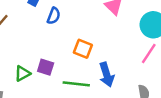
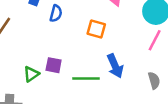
orange square: (83, 49) -> (96, 29), moved

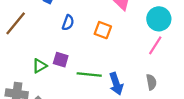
blue semicircle: (56, 13) -> (68, 23), moved
blue arrow: (115, 66) -> (116, 84), moved

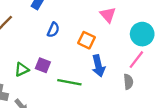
gray semicircle: (151, 82) -> (128, 82), moved
blue arrow: (116, 84) -> (98, 66), moved

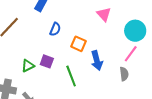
orange square: (86, 40) -> (78, 44), moved
green line: (69, 82) -> (71, 76), turned 60

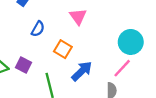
pink triangle: (104, 14) -> (78, 17), moved
blue arrow: (97, 60) -> (82, 71), turned -126

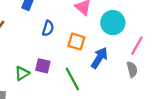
cyan circle: (131, 42) -> (113, 23), moved

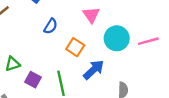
pink line: (137, 46) -> (148, 41), moved, turned 30
purple square: (43, 66) -> (33, 80), moved

